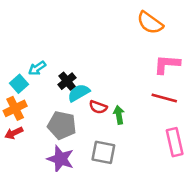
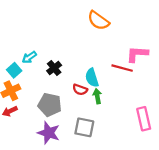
orange semicircle: (150, 23) -> (98, 21), moved
cyan semicircle: (79, 93) -> (92, 78), moved, turned -78
red line: (164, 98) -> (122, 68), moved

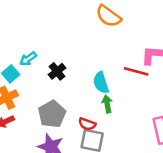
red semicircle: (80, 90) -> (87, 124), moved
gray pentagon: (50, 105) -> (52, 114), turned 30

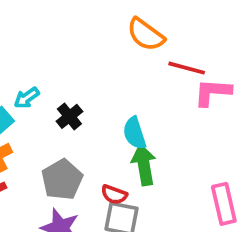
red line: (136, 71) -> (187, 68), moved
green arrow: (107, 104) -> (144, 165), size x1.5

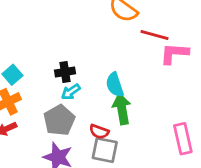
cyan arrow: (27, 98) -> (71, 92), moved
black cross: (69, 116) -> (65, 72), turned 30

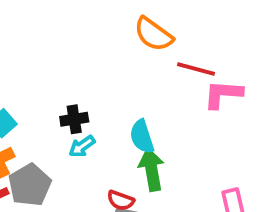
gray pentagon: (59, 120) -> (30, 185), moved

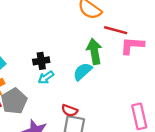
cyan semicircle: (142, 137) -> (83, 72), turned 66
green arrow: (151, 170) -> (94, 51), moved

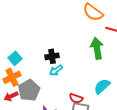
cyan semicircle: (83, 72) -> (102, 86), moved

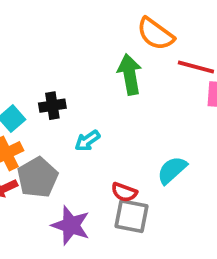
green arrow: (97, 48) -> (130, 74), moved
black cross: (52, 56) -> (52, 106), moved

